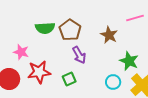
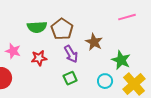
brown star: (109, 35) -> (94, 42), moved
red star: (39, 72) -> (39, 58), moved, size x0.7
green square: (69, 79) -> (70, 78), moved

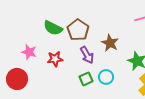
green semicircle: (37, 27) -> (53, 28), turned 30
cyan circle: (105, 81) -> (106, 77), moved

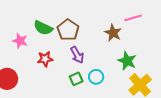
brown star: (110, 43) -> (113, 33), moved
pink star: (29, 52) -> (20, 41), moved

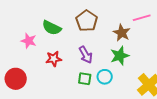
brown pentagon: (68, 30) -> (87, 21), moved
green star: (127, 61) -> (120, 56), moved, turned 30
green square: (76, 79) -> (85, 79), turned 32

